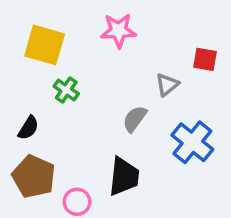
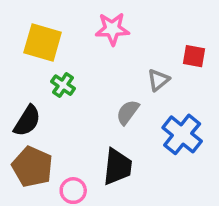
black semicircle: (28, 128) -> (27, 121), size x1.4

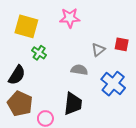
red square: (194, 56) -> (122, 44), moved
gray semicircle: (128, 112) -> (79, 70), turned 63

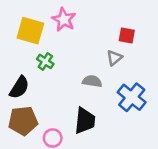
pink star: (70, 18) -> (64, 20), moved, turned 30
red square: (122, 44) -> (127, 36), moved
brown pentagon: (20, 104) -> (23, 121), turned -30

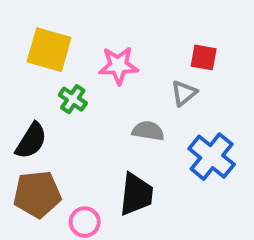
pink star: (64, 20) -> (118, 65), moved, turned -30

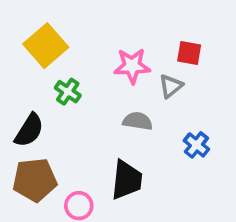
yellow square: (49, 50) -> (46, 46), turned 33
pink star: (118, 65) -> (132, 66), moved
blue cross: (212, 157) -> (196, 145), size x0.6

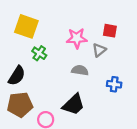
yellow square: (46, 46) -> (26, 26), turned -30
blue cross: (196, 145) -> (114, 84), turned -32
black trapezoid: (127, 180) -> (73, 105), turned 40

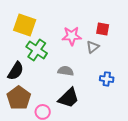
green cross: (39, 53) -> (37, 50), size x1.5
gray semicircle: (80, 70) -> (66, 71), moved
brown pentagon: (20, 105) -> (19, 98), turned -30

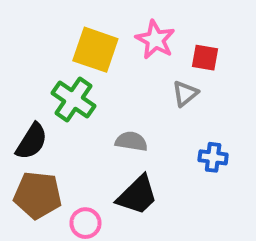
yellow square: (25, 25) -> (95, 50), moved
pink star: (72, 36) -> (155, 40), moved, turned 30
brown pentagon: (19, 98) -> (38, 195), turned -30

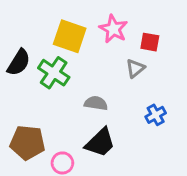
black semicircle: (32, 141) -> (19, 62), moved
blue cross: (213, 157) -> (156, 115), turned -36

